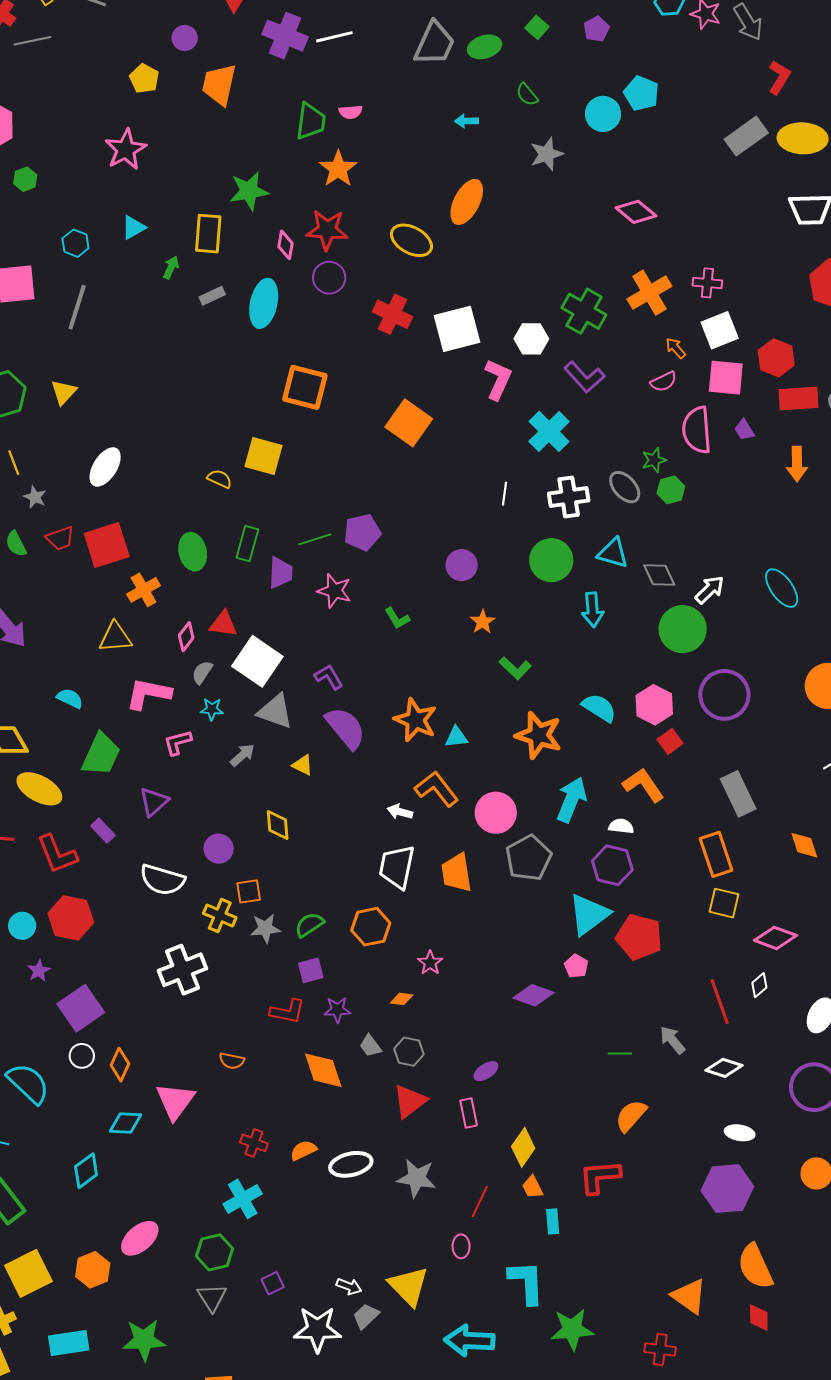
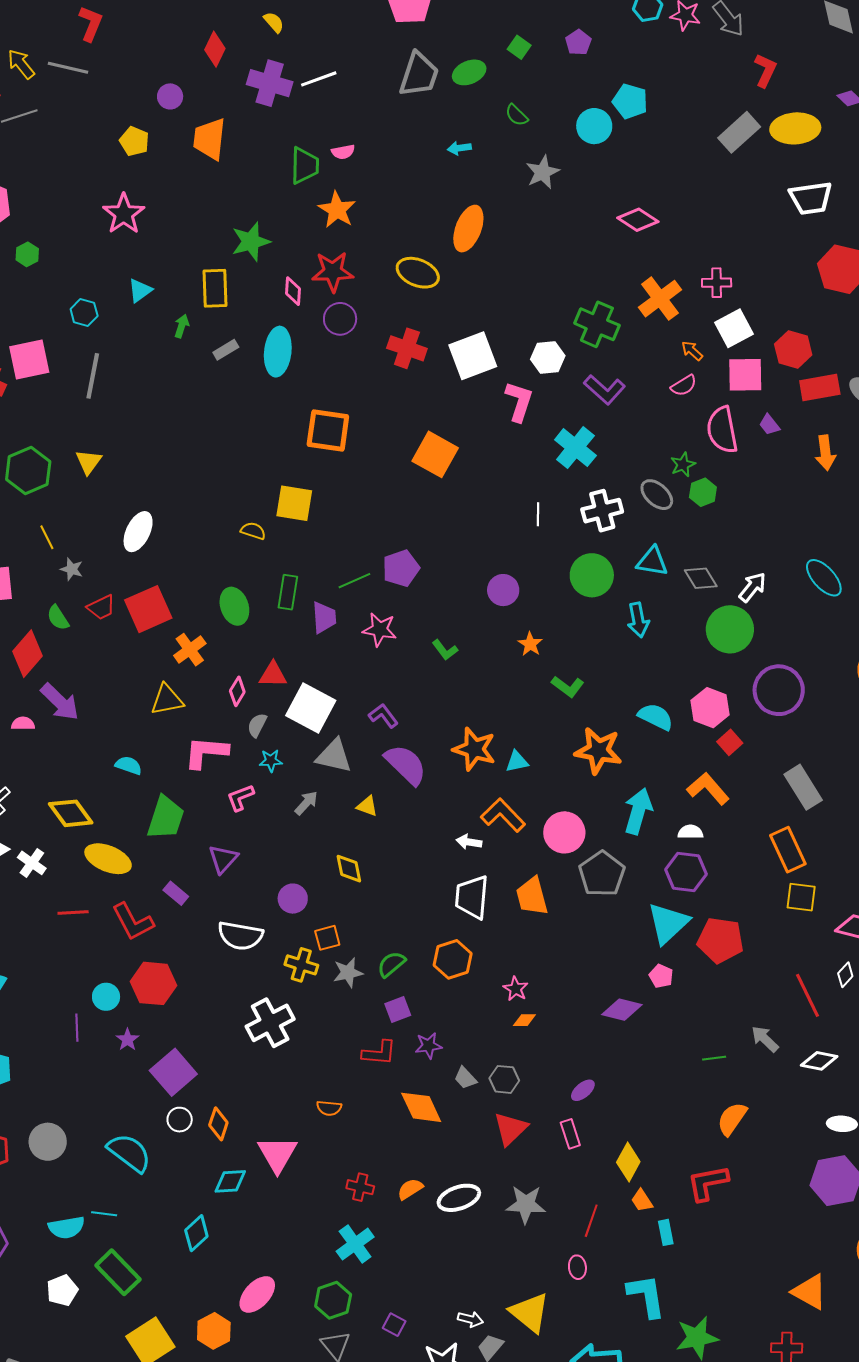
orange diamond: (402, 999) -> (524, 1020), moved
purple square: (273, 1283) -> (394, 1325), turned -30

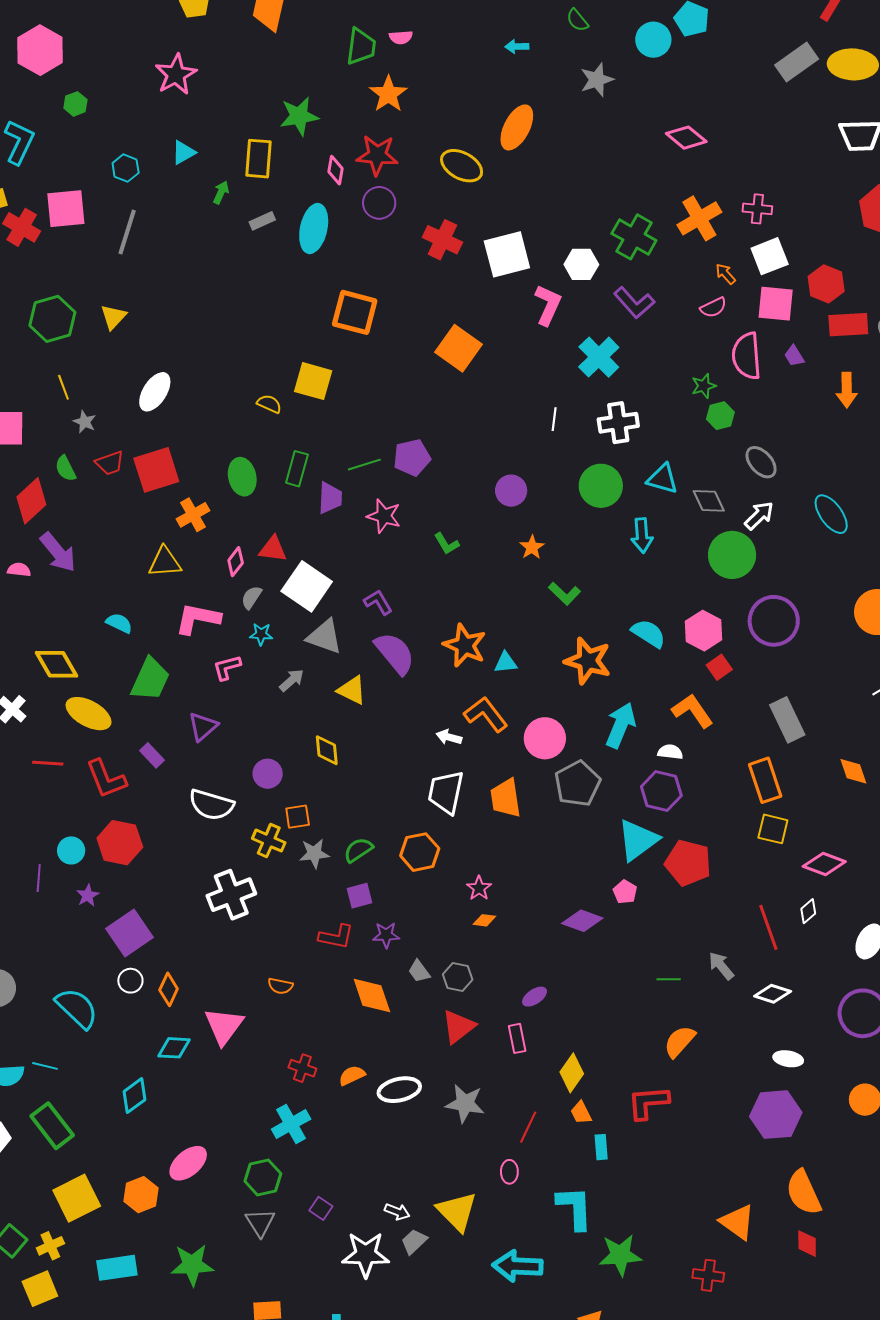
gray ellipse: (657, 495) -> (761, 462), moved
yellow triangle: (367, 806) -> (352, 690), size x1.4

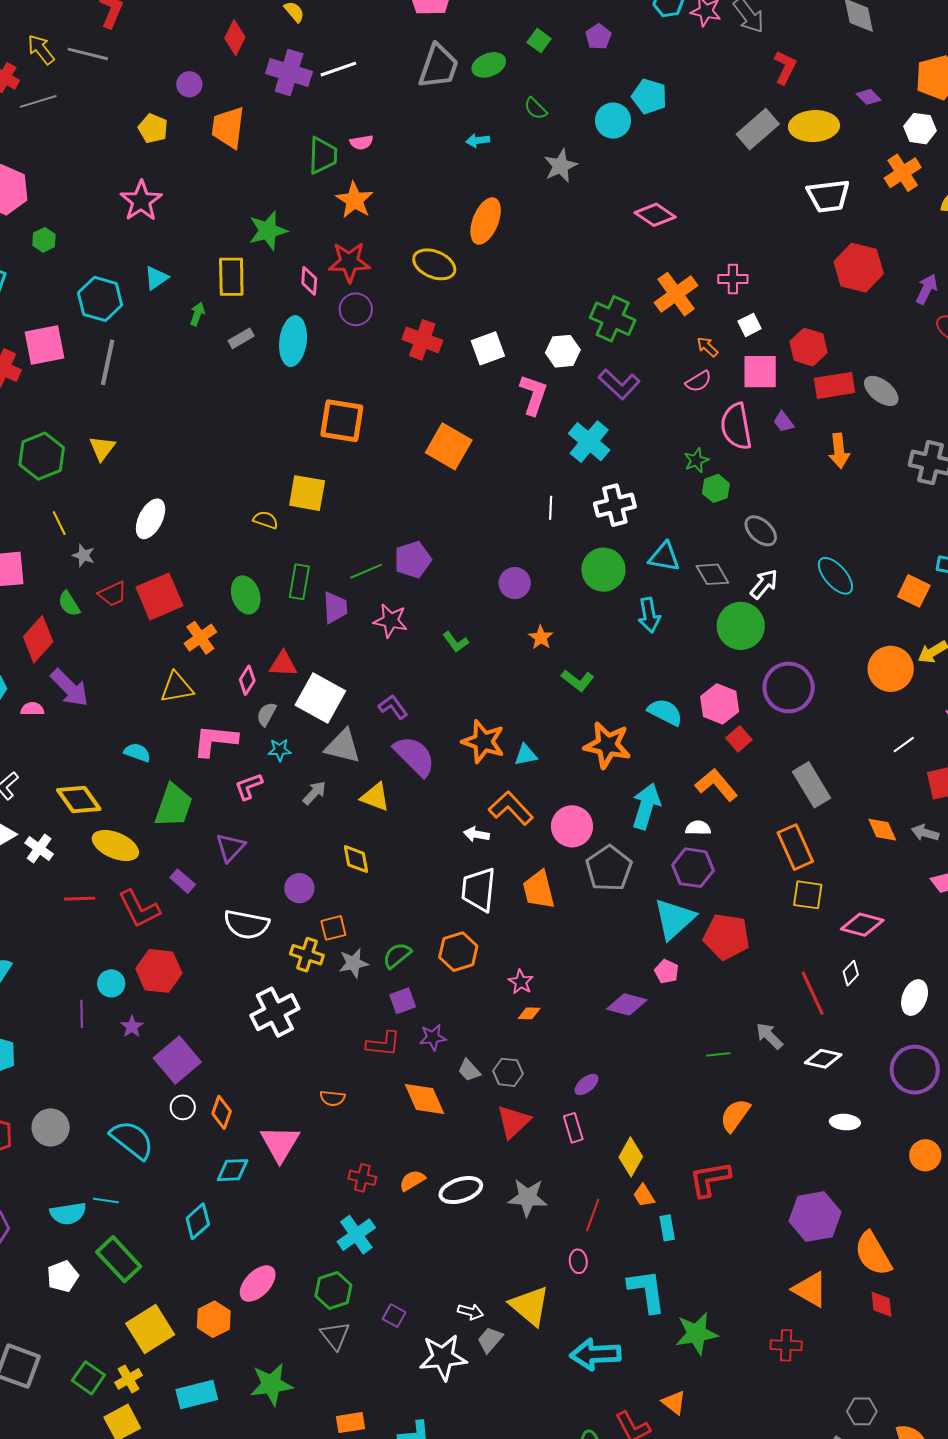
cyan hexagon: (126, 168) -> (100, 299), size x1.6
white square: (507, 254) -> (488, 348), size x0.7
white square: (770, 256) -> (749, 325), size x0.6
purple hexagon: (776, 1115) -> (815, 1217), moved

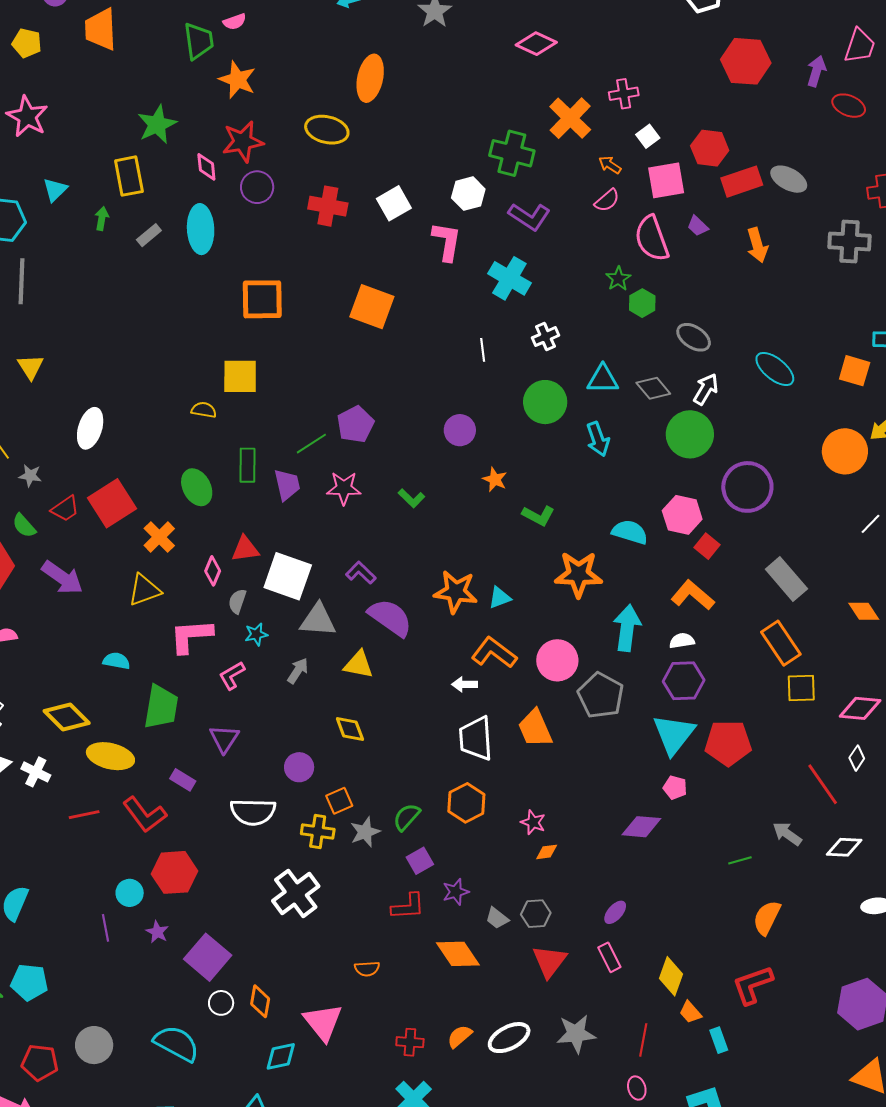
white cross: (615, 505) -> (545, 337), size x0.7
purple arrow: (70, 688) -> (62, 578), moved

